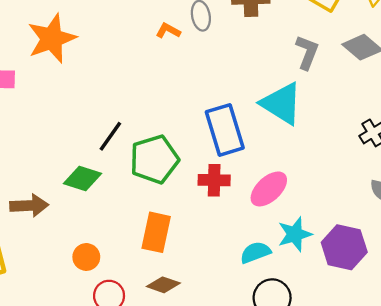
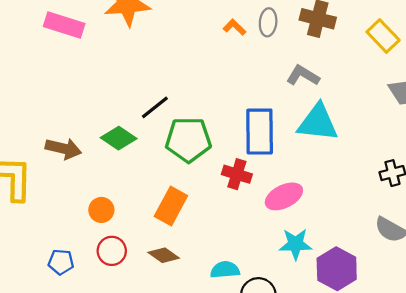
gray L-shape: (307, 52) -> (303, 76), moved, turned -96
cyan triangle: (282, 104) -> (318, 123), turned -42
cyan semicircle: (255, 252) -> (225, 270), moved

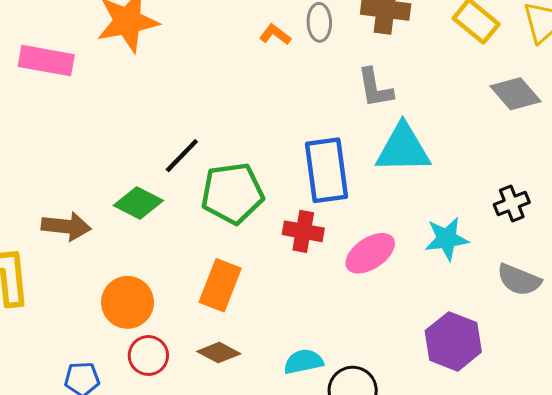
gray L-shape: (303, 76) -> (375, 88), turned -124
orange circle: (101, 210) -> (128, 302), size x1.5
cyan star: (295, 244) -> (447, 239), moved

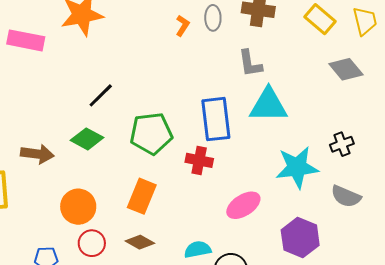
orange L-shape: (275, 35) -> (183, 26), turned 85
black line: (182, 156) -> (101, 95), moved
cyan star: (447, 239) -> (297, 167), size x1.4
pink ellipse: (370, 253) -> (243, 205), moved

